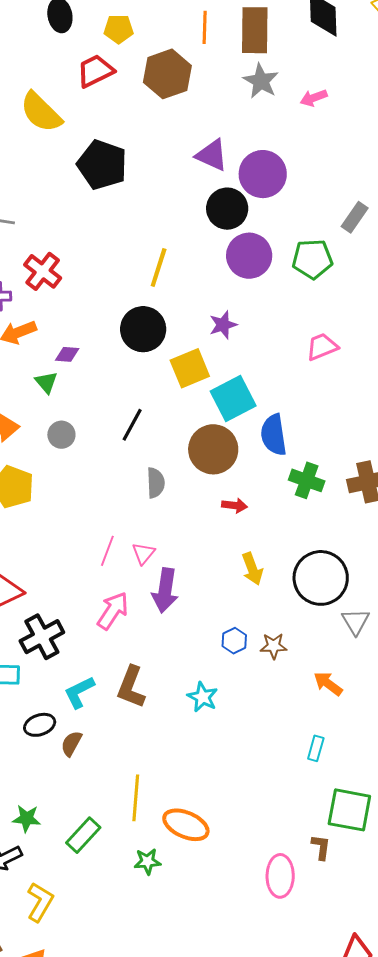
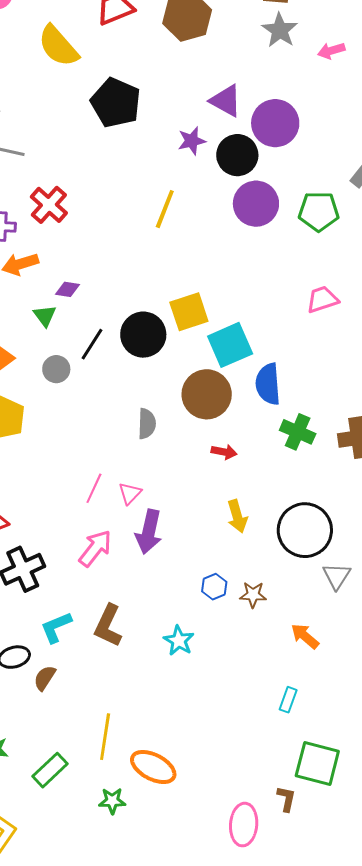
purple star: (223, 325) -> (192, 141), moved
black circle: (143, 329) -> (143, 335), moved
black line: (132, 425) -> (92, 344), moved

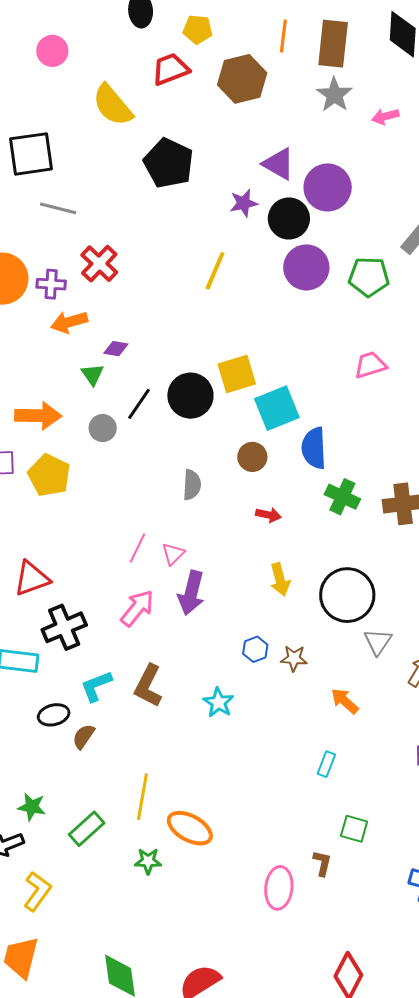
brown circle: (207, 394) -> (252, 457), size x0.6
green square: (317, 764) -> (354, 829), size x0.6

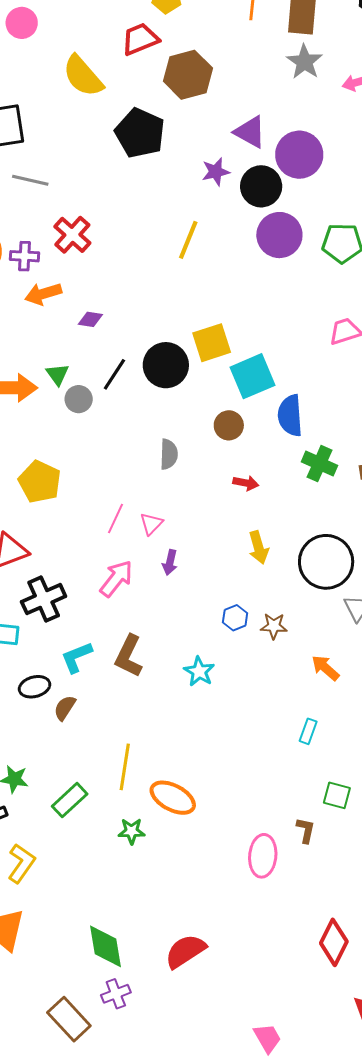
brown hexagon: (242, 79) -> (188, 75), moved
green triangle: (92, 374) -> (57, 374), moved
yellow pentagon: (49, 475) -> (40, 482), moved
purple arrow: (191, 593) -> (170, 562), size x0.6

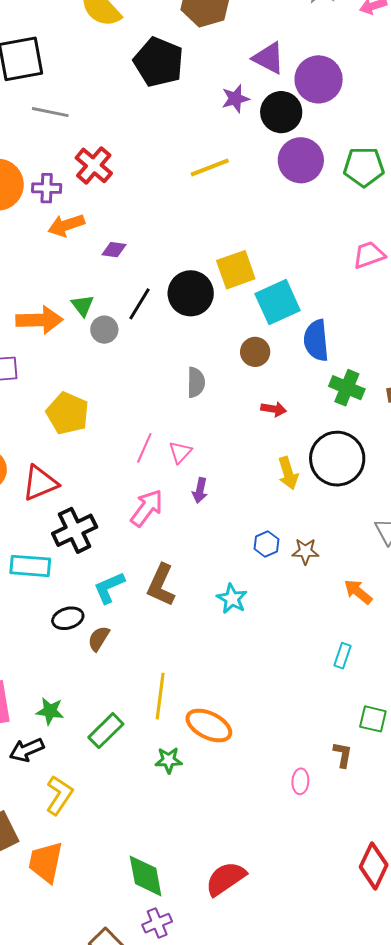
yellow line: (188, 240) -> (210, 167), turned 48
black circle: (326, 562) -> (337, 459), moved
pink ellipse: (263, 856) -> (300, 781), size x0.6

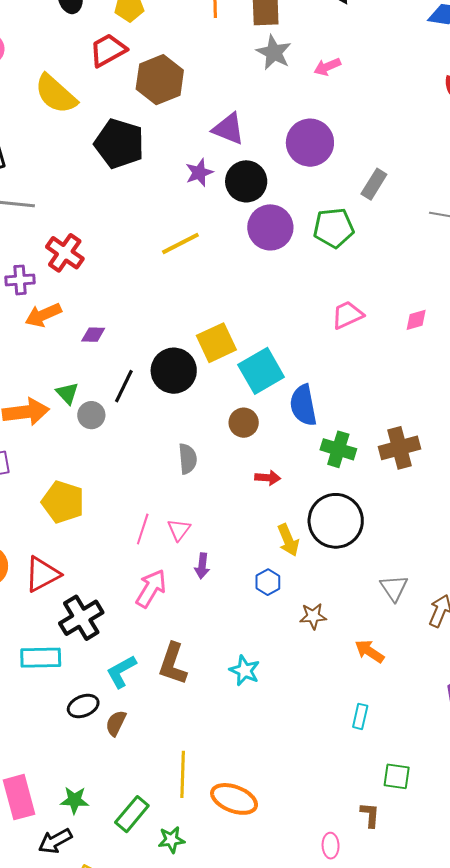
purple circle: (319, 79) -> (310, 143), moved
blue hexagon: (266, 544) -> (268, 582), moved
green star: (169, 760) -> (171, 840), moved

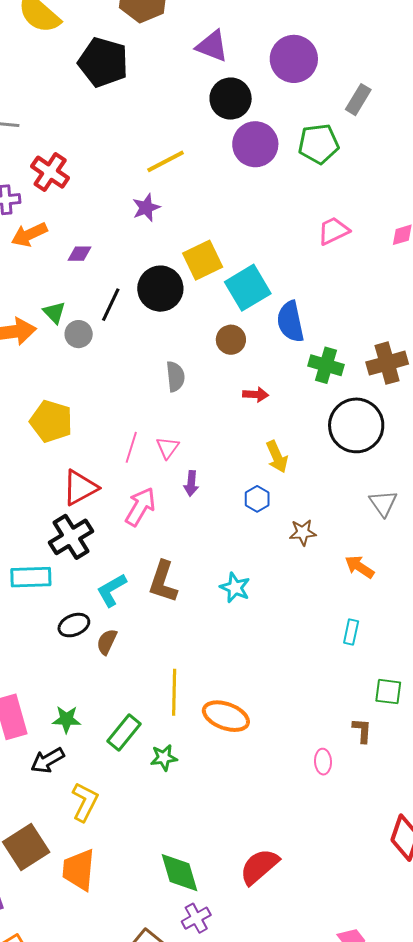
purple star: (199, 173) -> (146, 208), moved
black circle: (336, 521) -> (356, 425), moved
red triangle: (42, 574) -> (80, 488), moved

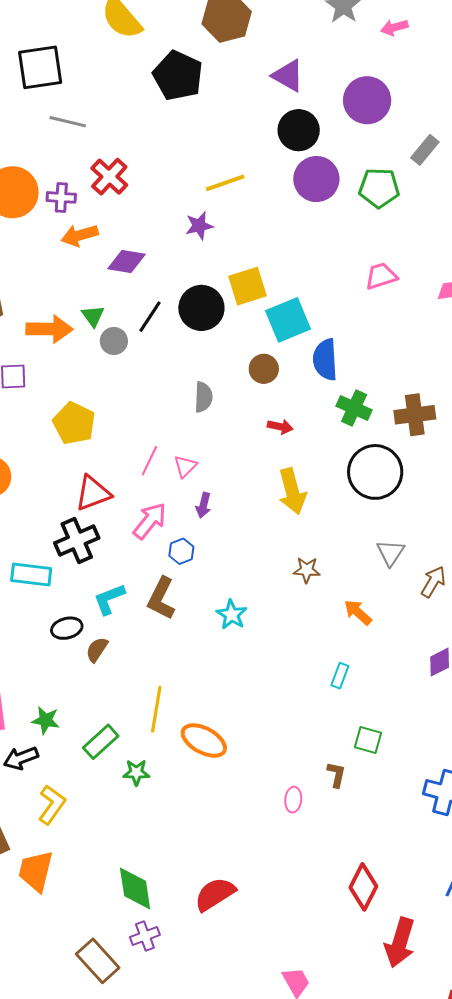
purple diamond: (79, 254) -> (126, 261), size x1.5
yellow arrow: (277, 457) -> (292, 491), size x1.4
blue hexagon: (257, 499) -> (181, 551), moved

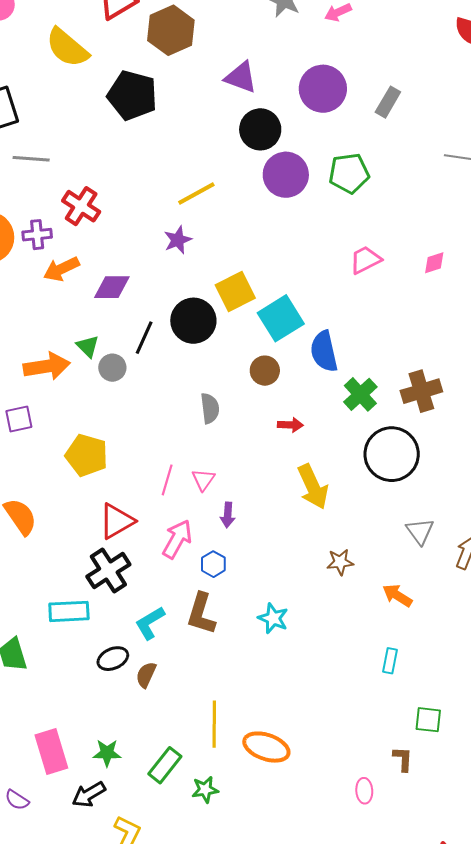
gray rectangle: (425, 150) -> (388, 102), moved
green cross: (354, 408) -> (360, 394), turned 32

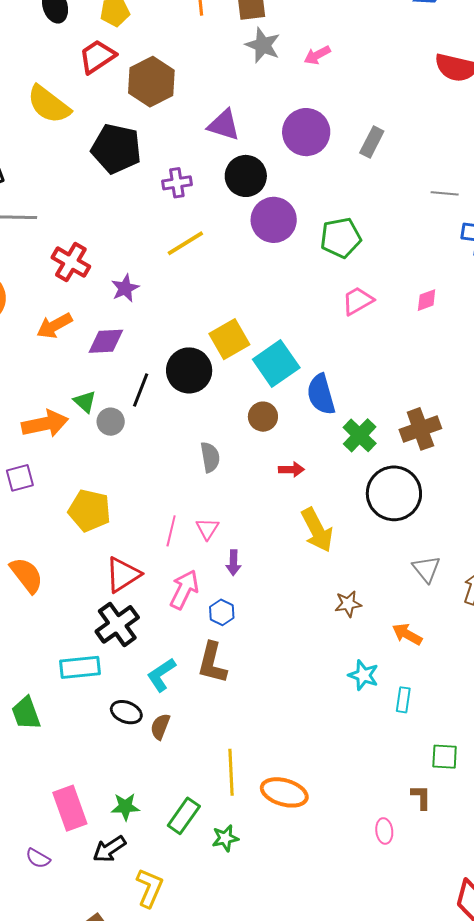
green pentagon: (349, 173) -> (341, 238), moved
purple cross: (37, 235) -> (177, 183), moved
purple star: (178, 240) -> (125, 288), moved
cyan star: (273, 618) -> (363, 675), moved
black ellipse: (113, 659) -> (126, 712), turned 48

